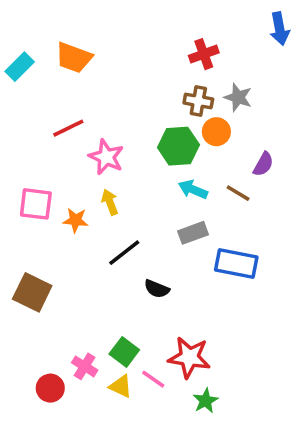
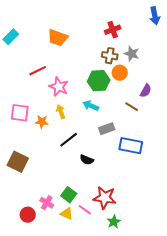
orange trapezoid: (74, 58) -> (58, 38), moved
cyan arrow: (193, 189) -> (91, 106), moved

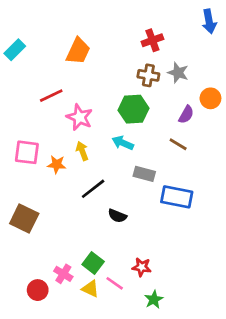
orange trapezoid: (58, 38) -> (78, 51), turned -85
orange circle: (120, 73) -> (210, 98), moved
purple semicircle: (146, 91) -> (186, 115), moved
gray rectangle: (107, 129) -> (144, 174), turned 35
red star: (105, 198) -> (142, 267), size x0.6

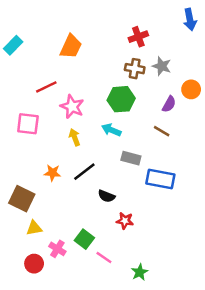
pink square: (27, 152) -> (28, 124), moved
orange star: (57, 164) -> (52, 173), moved
red star: (142, 267) -> (125, 221), moved
yellow triangle: (90, 289) -> (34, 228), moved, turned -35

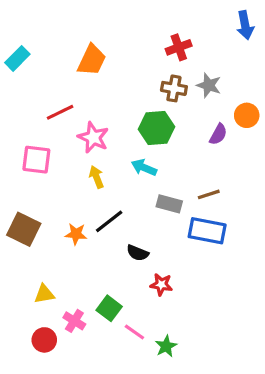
brown line: (162, 131) -> (209, 194), moved, turned -49
orange star: (52, 173) -> (76, 234), moved
brown square: (22, 199) -> (24, 229), moved
green star: (140, 272) -> (166, 346), moved

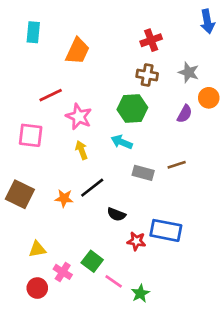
cyan rectangle: (17, 58) -> (33, 32), moved, turned -40
gray star: (209, 85) -> (189, 72), moved
blue rectangle: (207, 231) -> (166, 230), moved

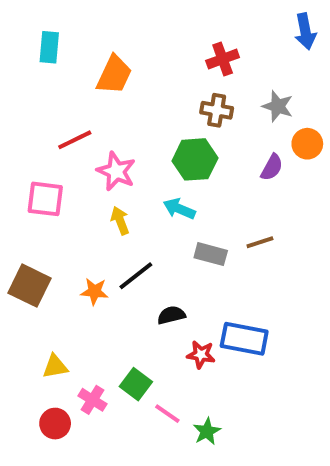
black semicircle: (116, 214) -> (171, 315), turned 144

